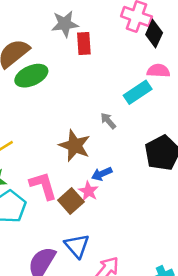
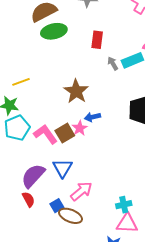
red rectangle: (84, 43) -> (97, 40), moved
gray arrow: (108, 121) -> (113, 63), moved
pink L-shape: (43, 186) -> (45, 134), moved, turned -30

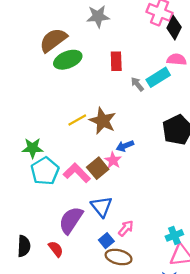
yellow line: (21, 82) -> (77, 120), moved
pink arrow: (81, 191) -> (126, 228), size x0.7
red semicircle: (28, 199) -> (56, 249), moved
blue square: (57, 206) -> (106, 241), moved

